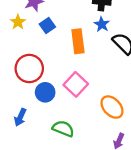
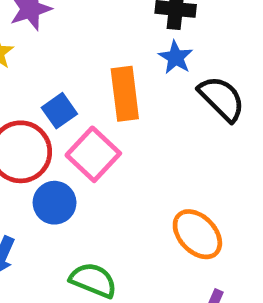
blue square: (47, 25) -> (59, 111), moved
pink square: (76, 84) -> (93, 154), moved

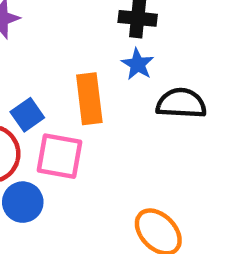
black semicircle: (222, 99) -> (181, 103), turned -42
pink square: (93, 154) -> (59, 156), turned -33

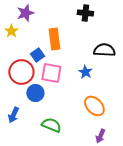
blue star: (138, 64) -> (85, 72), moved
orange rectangle: (89, 99) -> (54, 39), moved

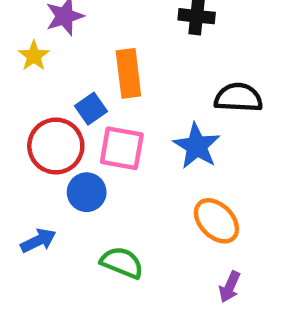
blue star: (85, 72) -> (197, 146), size x1.5
blue arrow: (13, 115) -> (38, 241), turned -140

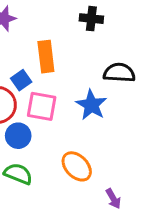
orange ellipse: (216, 221) -> (77, 166), moved
green semicircle: (122, 263) -> (18, 174), moved
purple arrow: (230, 287) -> (113, 199), turned -54

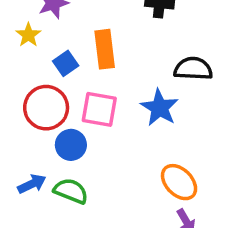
blue square: (21, 80) -> (66, 63), moved
orange ellipse: (77, 166) -> (179, 182), moved

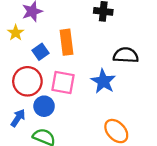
blue arrow: (32, 184) -> (18, 118), moved, turned -30

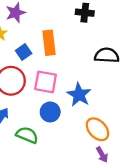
blue star: (103, 81) -> (79, 95), moved
blue circle: (44, 106) -> (50, 112), moved

